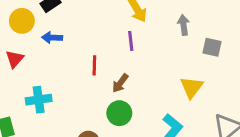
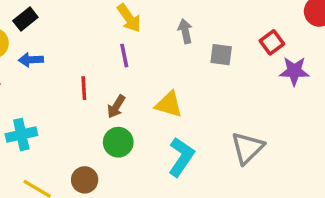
yellow triangle: (192, 87) -> (169, 104), moved, turned -45

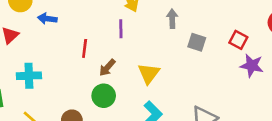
red square: (272, 42) -> (238, 40), turned -36
yellow triangle: (169, 104) -> (149, 74), turned 40

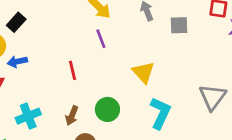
blue arrow: (47, 19) -> (17, 62), moved
brown arrow: (107, 68) -> (72, 116), moved

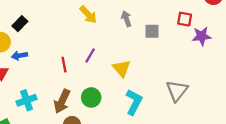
purple line: (101, 39) -> (90, 55), moved, turned 49
brown arrow: (72, 116) -> (62, 101), size x1.5

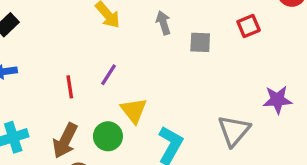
red square: (185, 19) -> (249, 26), turned -35
purple star: (202, 36) -> (277, 100), moved
yellow triangle: (122, 68) -> (134, 110), moved

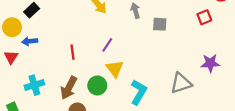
red square: (249, 26) -> (204, 17), moved
purple line: (109, 75) -> (107, 45), moved
gray triangle: (234, 131) -> (181, 83), turned 30

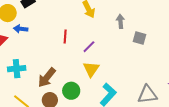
red line: (73, 52) -> (65, 37), moved
green circle: (97, 85) -> (71, 91), moved

